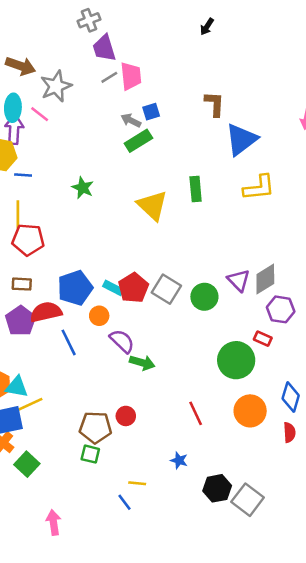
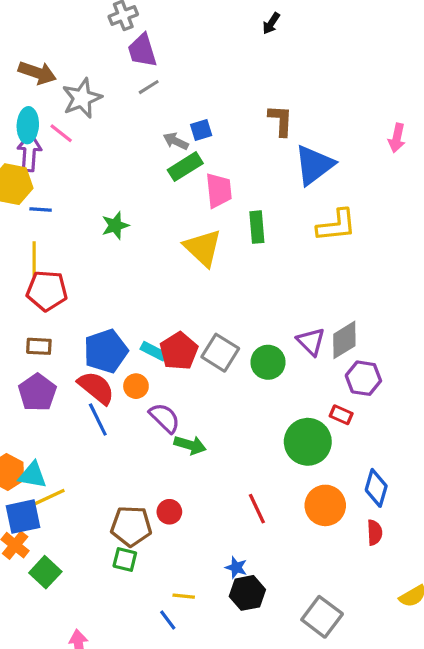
pink trapezoid: (131, 76) -> (219, 190), moved
green star: (83, 188) -> (115, 225), turned 30
red semicircle: (46, 312) -> (96, 388), moved, turned 52
black hexagon: (217, 488) -> (247, 593), moved

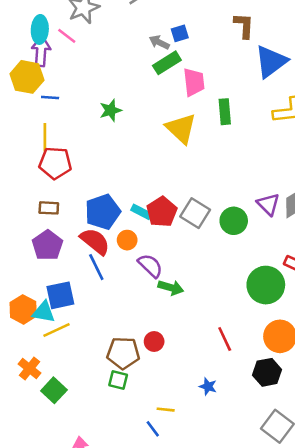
blue square: (23, 517) -> (60, 295), moved
black hexagon: (247, 593) -> (267, 372), moved

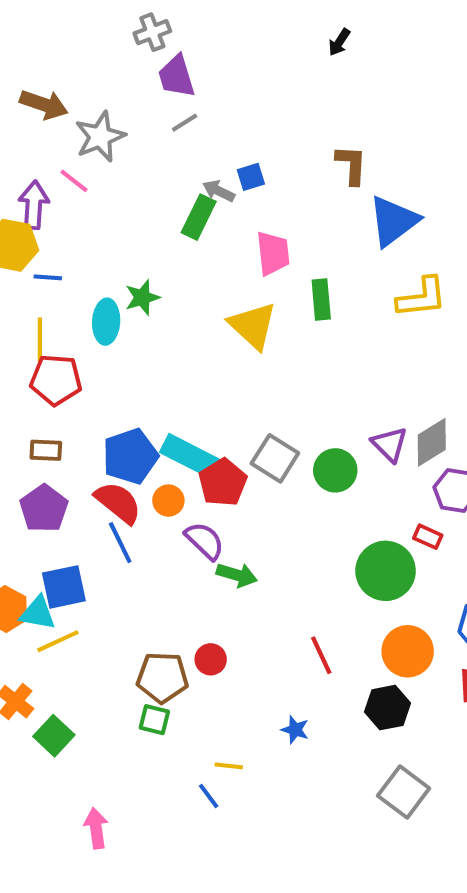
cyan ellipse: (40, 29) -> (106, 322), moved
green rectangle: (167, 63) -> (199, 217), moved, turned -32
cyan rectangle: (141, 212) -> (191, 456), size x1.8
red pentagon: (162, 212) -> (223, 482), moved

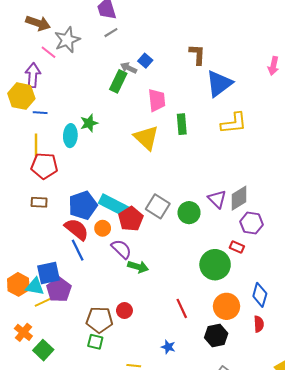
blue square: (251, 177) -> (145, 61), turned -32
pink line: (74, 181) -> (48, 52), moved
purple pentagon: (44, 509) -> (59, 290), moved

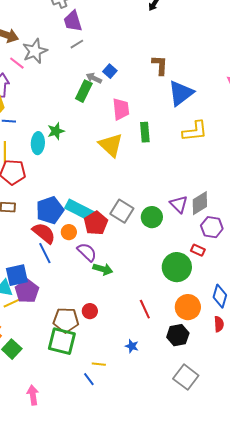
green square: (95, 342) -> (62, 341), size x1.8

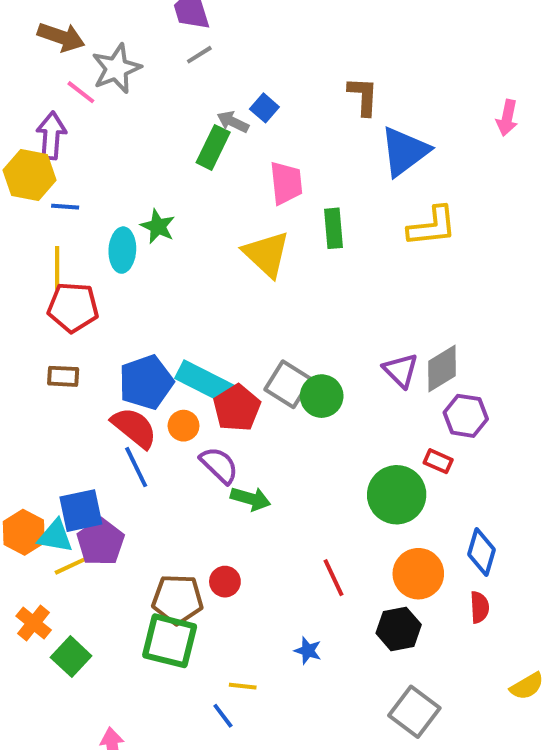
green star: (56, 131) -> (158, 226), turned -30
green circle: (152, 217) -> (322, 396), moved

